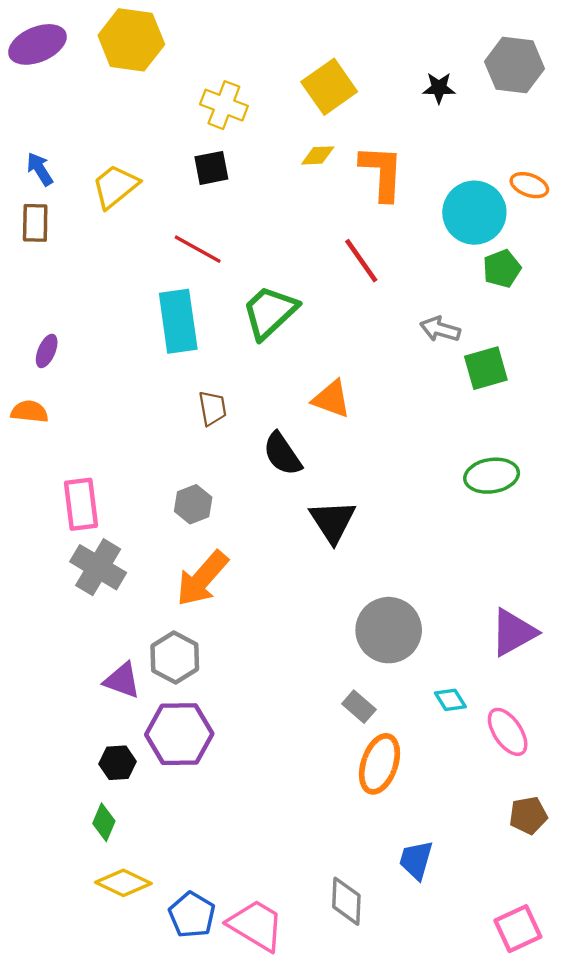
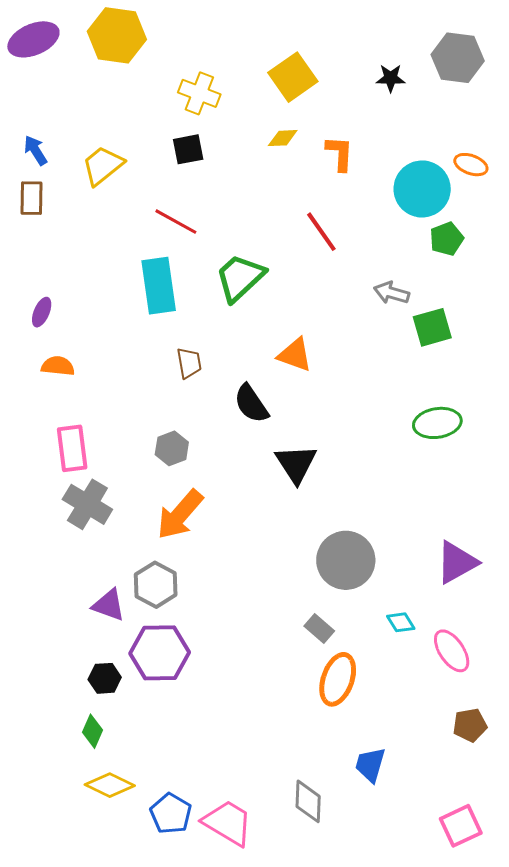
orange L-shape: (382, 173) -> (340, 153), size x0.7
orange semicircle: (29, 412) -> (58, 366), moved

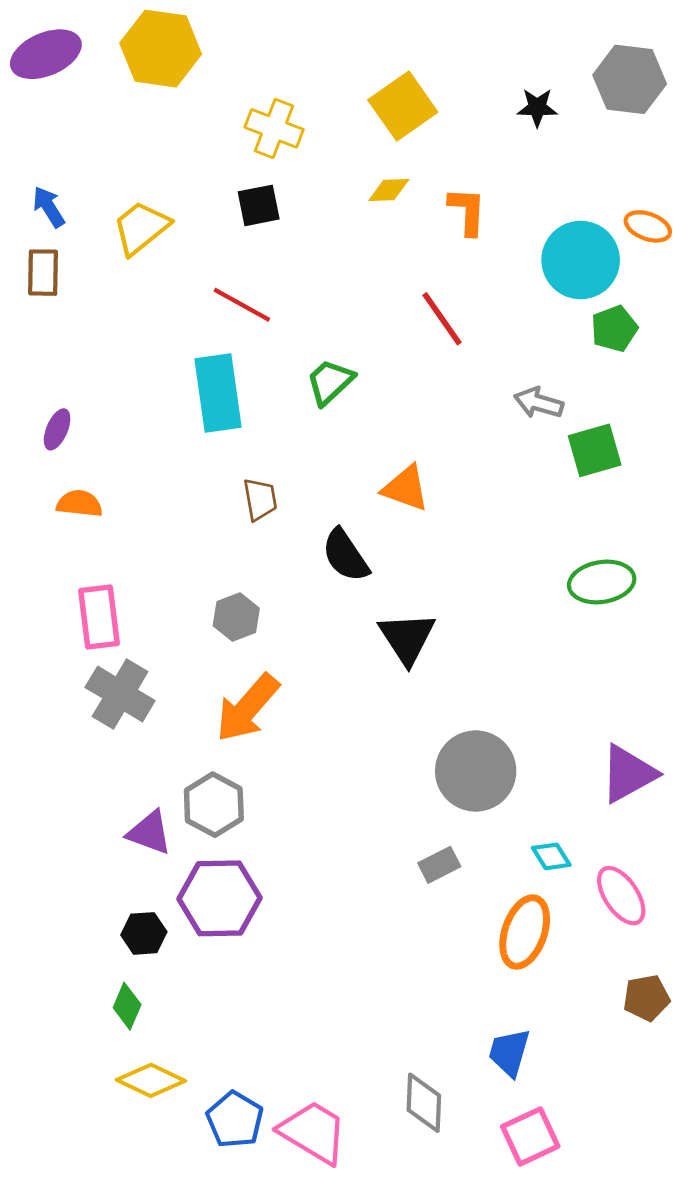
green trapezoid: (240, 277) -> (330, 382), size x0.7
gray rectangle: (319, 628) -> (439, 865), turned -68
orange ellipse: (338, 679) -> (525, 932), moved
pink square: (461, 826) -> (530, 1136), moved

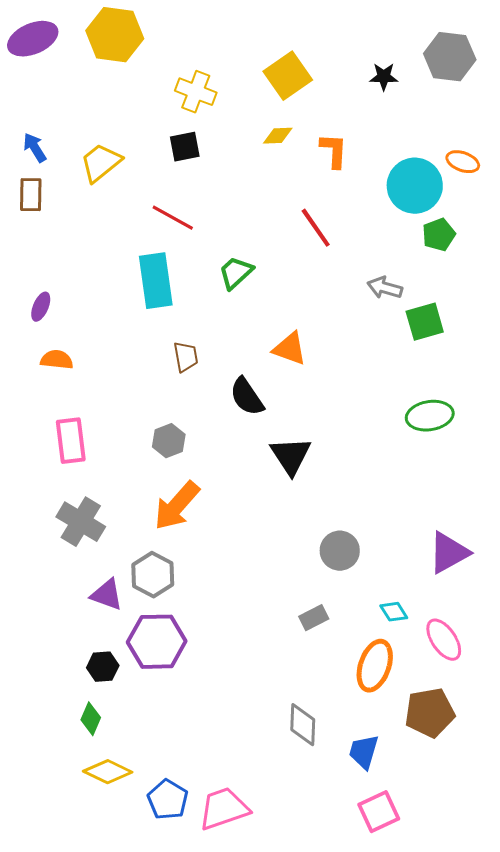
gray cross: (120, 694) -> (81, 522), moved
gray circle: (476, 771) -> (340, 551), size x0.7
brown pentagon: (646, 998) -> (430, 713), moved, size x1.5
gray diamond: (424, 1103) -> (303, 725), moved
pink trapezoid: (313, 1132) -> (224, 809), turned -50

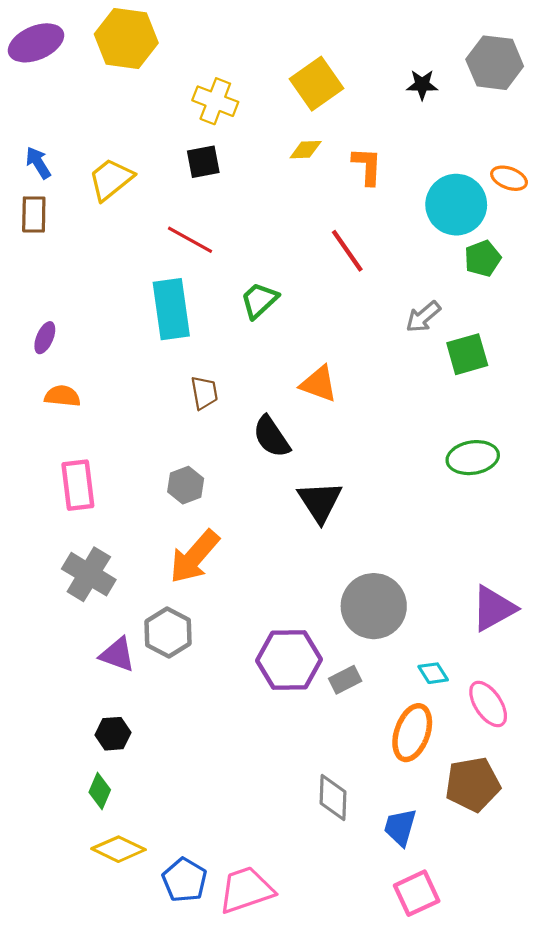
gray arrow: (385, 288) -> (423, 317), turned -56
gray circle: (340, 551) -> (374, 606), size x1.5
purple hexagon: (157, 642) -> (289, 660), moved

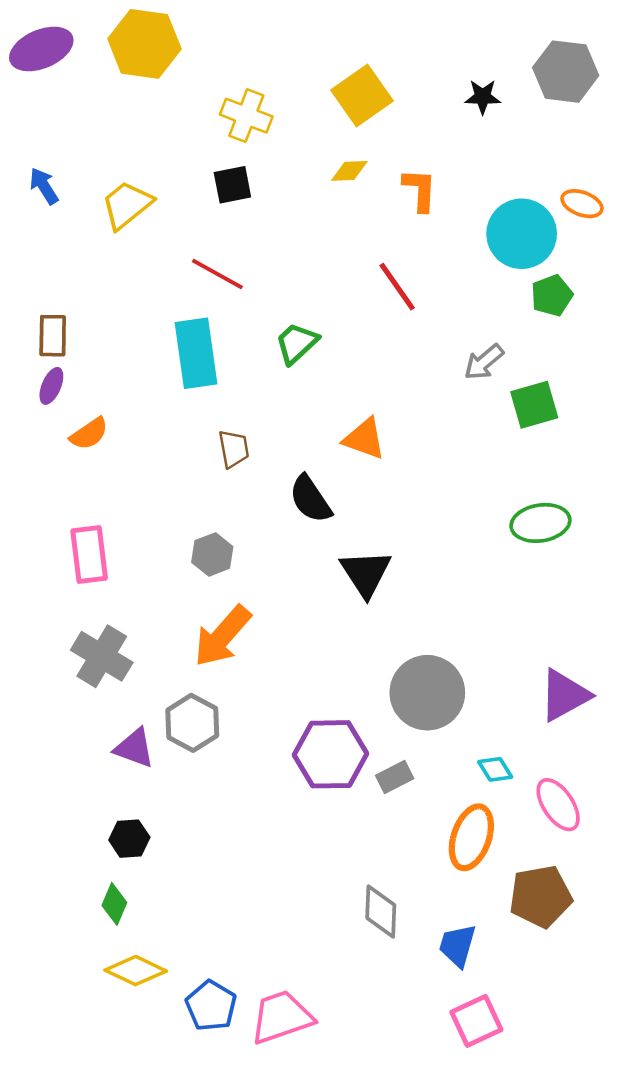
brown rectangle: (34, 215) -> (53, 336), moved
orange semicircle: (62, 396) -> (89, 434), moved, turned 140

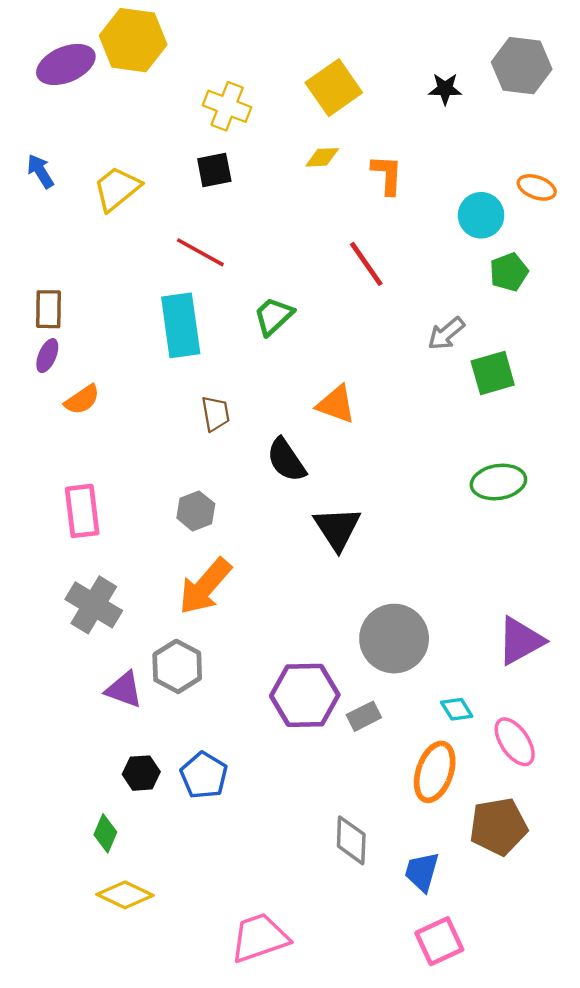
purple ellipse: (41, 49) -> (66, 64), moved
cyan circle: (522, 234) -> (481, 215), size x0.7
black hexagon: (129, 839) -> (141, 773), moved
blue pentagon: (211, 1006) -> (204, 775), moved

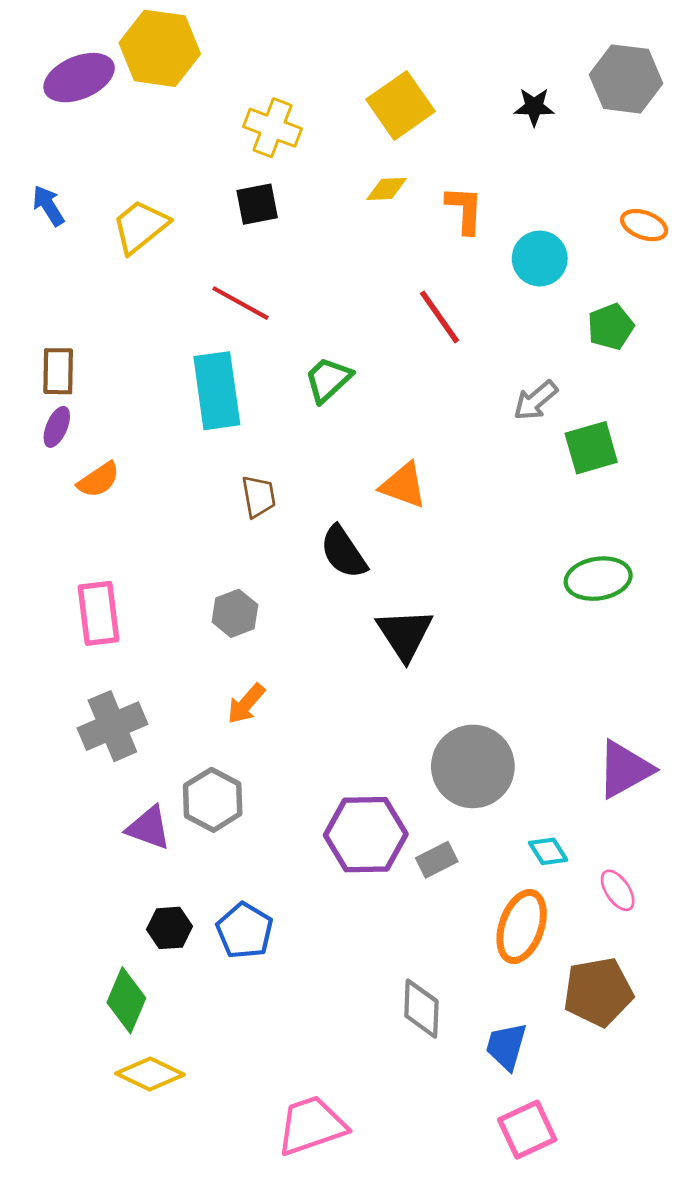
cyan circle: (481, 215) -> (540, 258), moved
orange arrow: (205, 586) -> (246, 704), size x0.6
gray cross: (94, 605) -> (112, 726), turned 36
pink ellipse: (515, 742) -> (618, 890), size x0.7
green diamond: (105, 833) -> (126, 1000), size x1.4

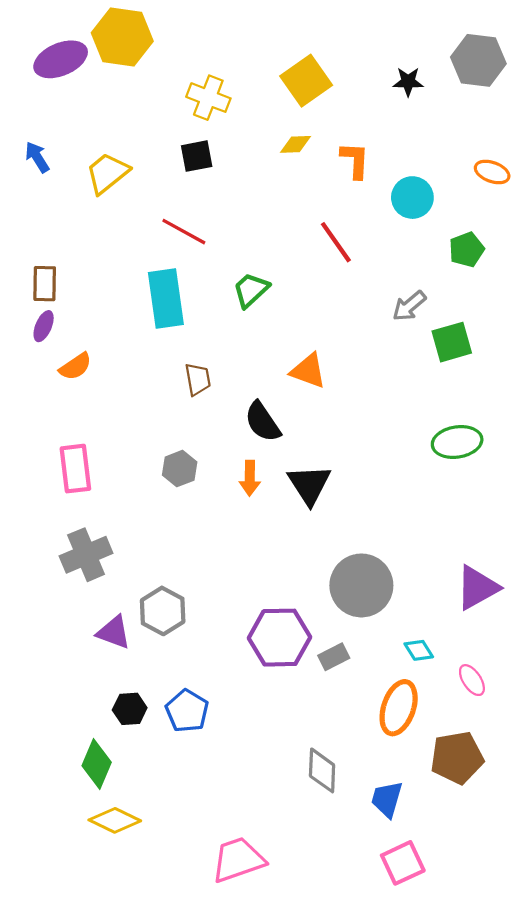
orange arrow: (246, 704) -> (250, 478), moved, turned -40

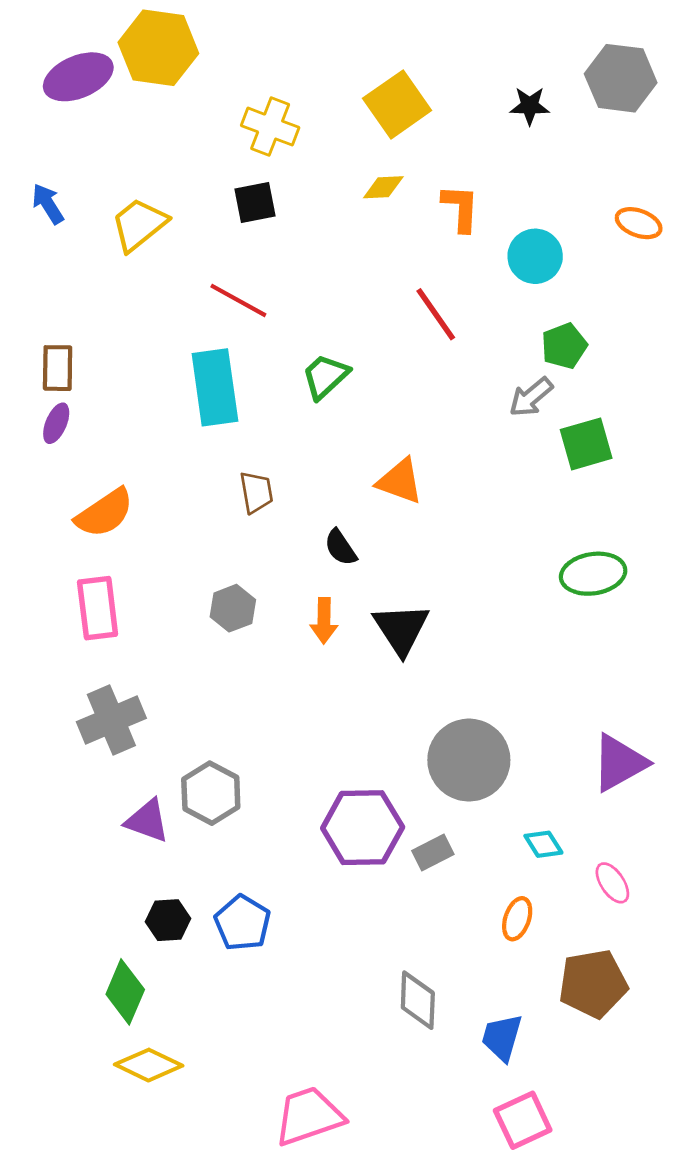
green pentagon: (467, 250) -> (564, 346), moved
orange semicircle: (75, 367) -> (104, 513), moved, size x1.4
black semicircle: (263, 422) -> (341, 547), size x0.7
orange ellipse: (399, 708) -> (517, 919), size x0.6

